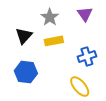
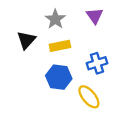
blue hexagon: (26, 72) -> (59, 77), moved

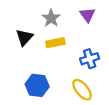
blue hexagon: (59, 77) -> (37, 85), moved

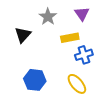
yellow rectangle: (55, 43) -> (70, 38), moved

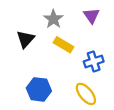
yellow rectangle: (70, 38) -> (63, 45), moved, turned 42

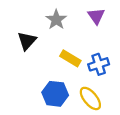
yellow rectangle: (63, 45) -> (70, 58), moved
blue hexagon: (39, 89) -> (55, 94), moved

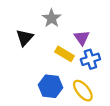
purple triangle: (96, 16) -> (82, 38), moved

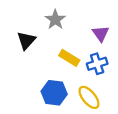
purple triangle: (82, 38) -> (101, 34), moved

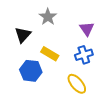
yellow rectangle: (69, 58) -> (50, 54), moved
blue hexagon: (54, 93) -> (31, 71), moved

